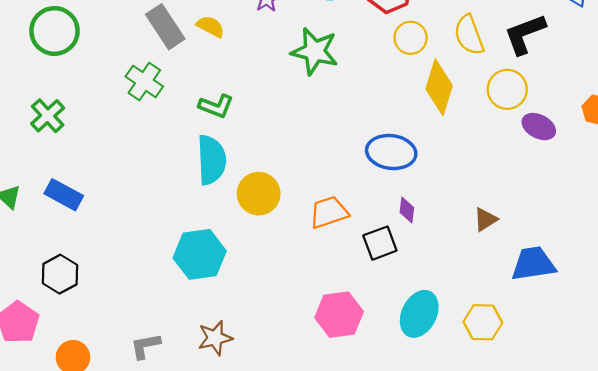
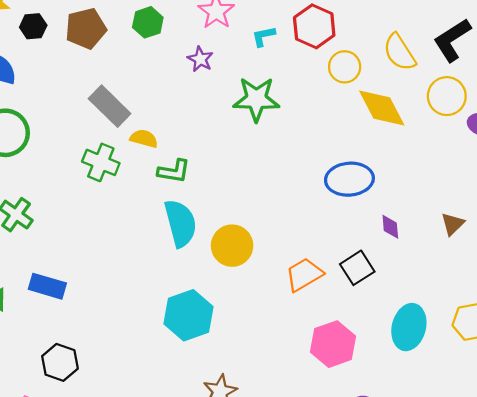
yellow semicircle: (211, 26) -> (144, 139), moved
yellow diamond: (439, 87) -> (382, 108), turned -33
purple diamond: (407, 210) -> (390, 227), moved
orange trapezoid: (329, 212) -> (304, 275), moved

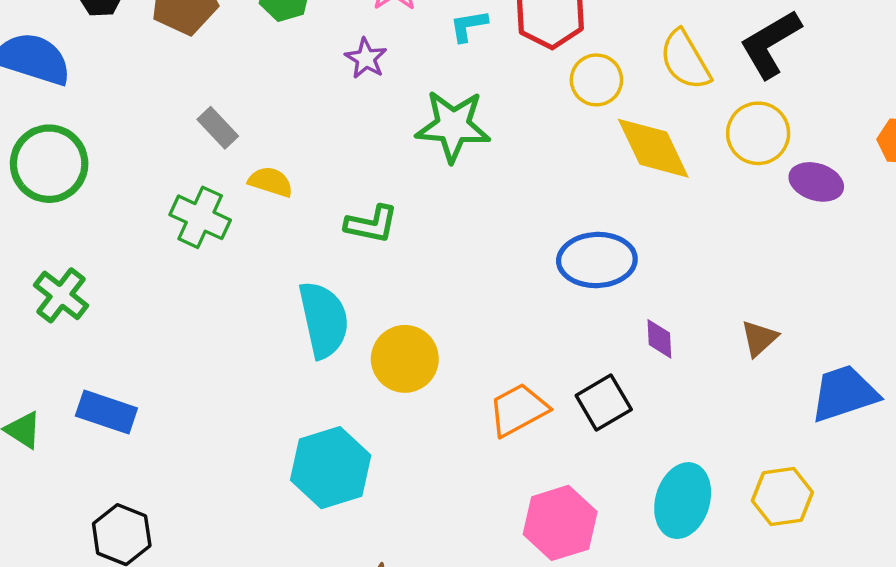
gray rectangle: (110, 106) -> (218, 128), size x0.6
green L-shape: (174, 171) -> (371, 224), moved

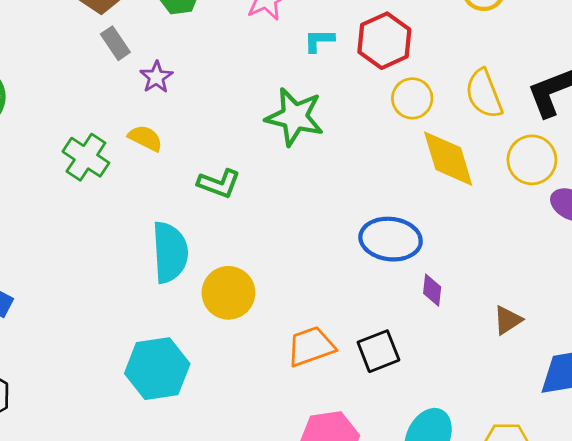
purple star: (366, 58) -> (156, 77), moved
gray rectangle: (218, 128) -> (115, 43), moved
purple diamond: (659, 339) -> (432, 290), moved

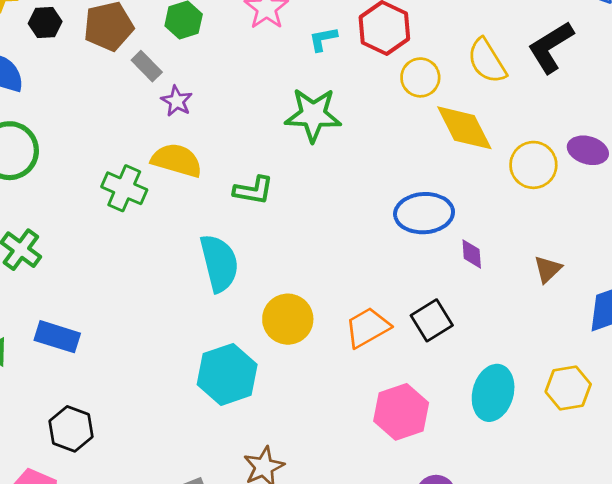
gray rectangle: (115, 43) -> (147, 66), moved
yellow semicircle: (145, 138) -> (177, 160), size x1.5
yellow circle: (532, 160) -> (533, 165), moved
yellow circle: (228, 293) -> (288, 319), moved

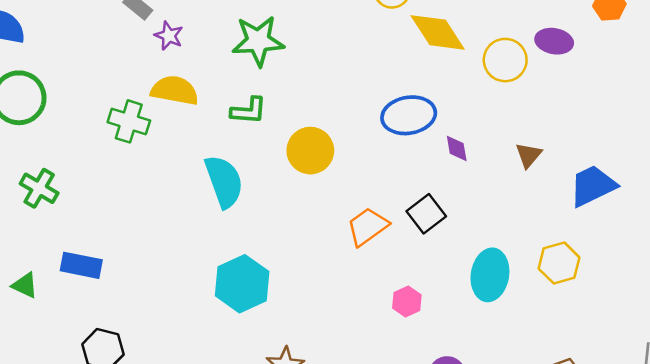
green star: (313, 115) -> (258, 41), moved
yellow circle: (288, 319) -> (310, 151), moved
pink hexagon: (401, 412) -> (407, 302), size x0.6

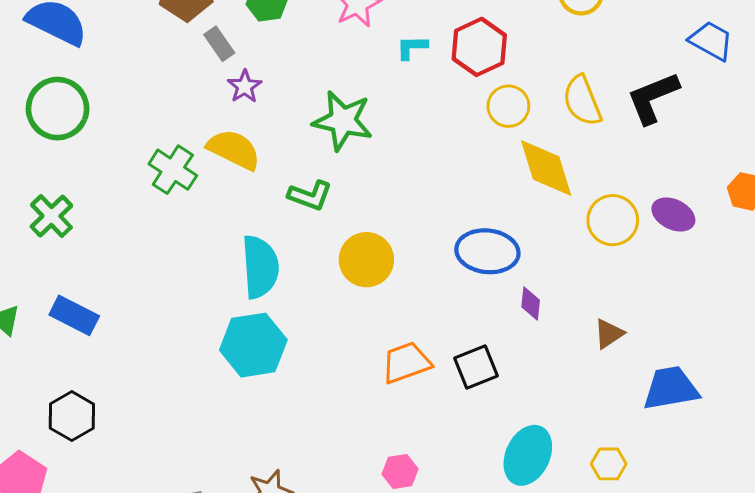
yellow hexagon: (559, 263) -> (609, 464), size x0.7
cyan hexagon: (242, 284) -> (253, 345), moved
pink hexagon: (407, 302) -> (400, 472), moved

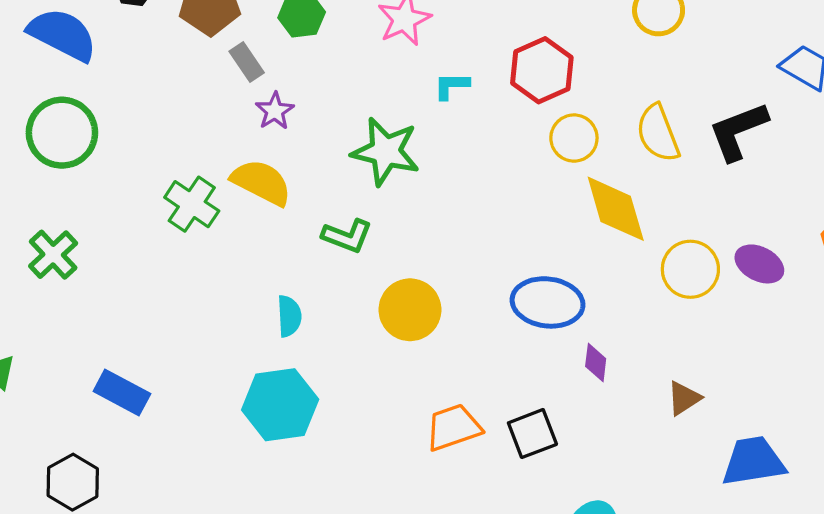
cyan L-shape: (412, 47) -> (451, 86), moved
cyan semicircle: (260, 267) -> (289, 316), size x0.6
blue rectangle: (74, 315) -> (122, 392), moved

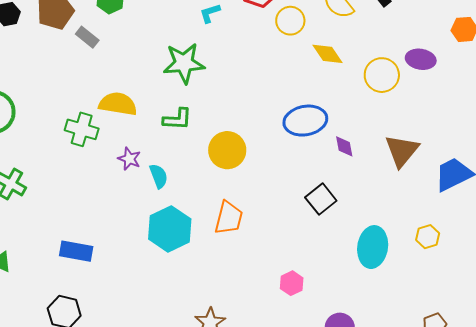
purple star: (275, 111) -> (129, 159), moved
yellow diamond: (616, 209) -> (327, 54), size x0.7
brown triangle: (684, 398) -> (402, 151), size x1.6
orange trapezoid: (453, 427) -> (229, 218), moved, turned 141

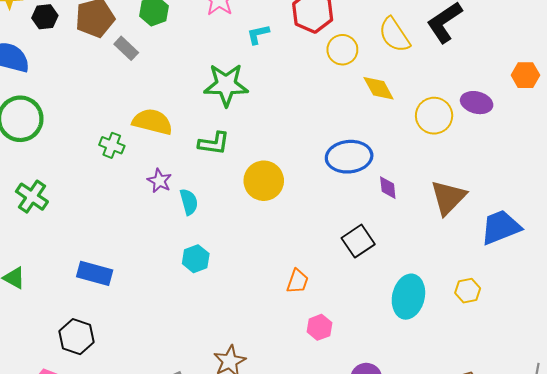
green cross: (82, 129) -> (112, 145), size x0.7
orange trapezoid: (229, 218) -> (298, 281), moved, size x0.7
cyan hexagon: (170, 229) -> (196, 259), size x0.6

